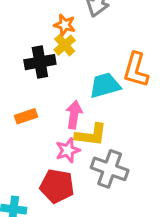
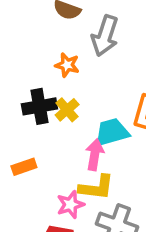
yellow cross: (65, 45) -> (67, 110), moved
pink arrow: (74, 115) -> (95, 155), moved

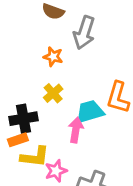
black cross: (39, 106) -> (24, 119), moved
yellow L-shape: (96, 187) -> (35, 157), moved

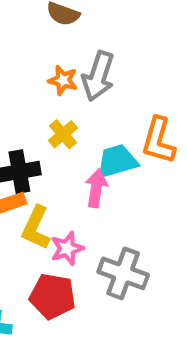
gray arrow: (84, 33) -> (98, 76), moved
yellow L-shape: (35, 157) -> (36, 228), turned 108

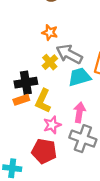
gray arrow: (98, 76) -> (69, 54), moved, turned 100
pink arrow: (96, 188) -> (79, 112), moved
yellow L-shape: (36, 228) -> (43, 101), moved

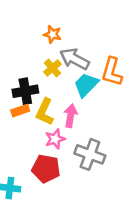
cyan trapezoid: (79, 77) -> (86, 85), turned -30
pink arrow: (79, 112) -> (71, 116), moved

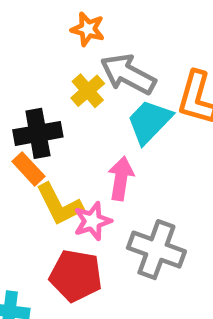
orange rectangle: (20, 111) -> (28, 169), turned 66
yellow L-shape: (45, 112) -> (59, 205), moved, turned -52

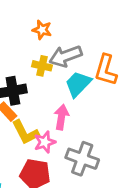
gray arrow: (128, 74) -> (66, 56), turned -48
yellow cross: (88, 91) -> (42, 66), turned -36

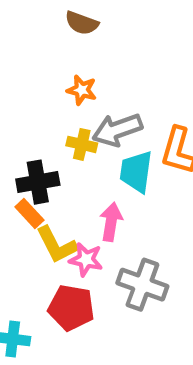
cyan trapezoid: (78, 84) -> (136, 172), turned -36
pink star: (45, 142) -> (86, 260), turned 30

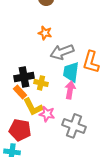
yellow cross: (82, 144) -> (41, 83), moved
pink arrow: (111, 222) -> (70, 90), moved
red pentagon: (71, 308) -> (20, 130), moved

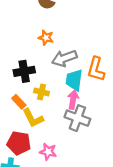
black cross: (24, 77) -> (24, 71), moved
pink star: (47, 114) -> (48, 152), moved
gray cross: (74, 126) -> (77, 118), moved

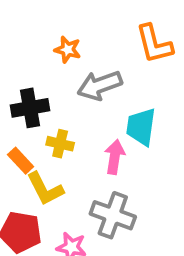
orange L-shape: (96, 69) -> (154, 44), moved, turned -30
cyan trapezoid: (74, 80) -> (141, 127), moved
gray cross: (77, 118) -> (113, 215), moved

